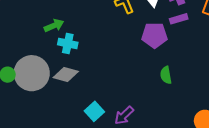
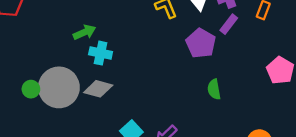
purple rectangle: (179, 19) -> (229, 24), turned -36
purple pentagon: (155, 35) -> (201, 43), turned 30

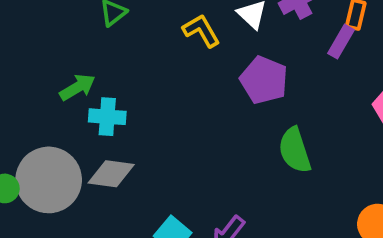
purple rectangle: (229, 24) -> (341, 42), moved
green semicircle: (214, 89) -> (295, 150), size x1.4

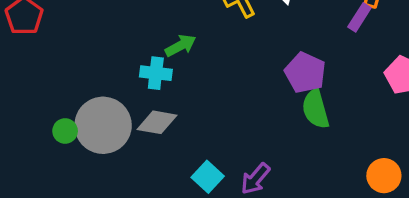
purple pentagon: (264, 80) -> (305, 73), moved
green arrow: (77, 87) -> (181, 46), moved

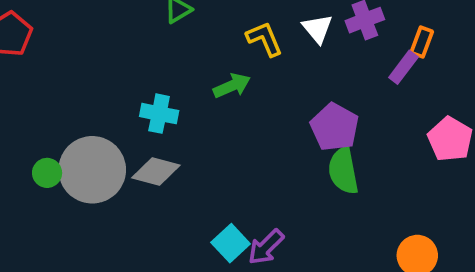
green arrow: (181, 46) -> (232, 86), moved
cyan square: (208, 177) -> (231, 243), moved

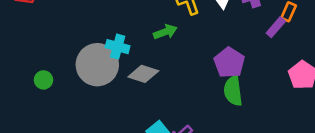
gray circle: (92, 170) -> (97, 65), moved
gray diamond: (156, 171) -> (143, 74), moved

